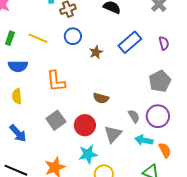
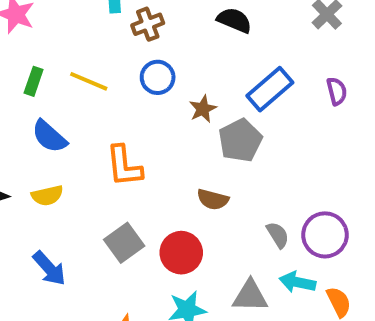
blue semicircle: (18, 66) -> (49, 136), turned 42
gray pentagon: (160, 81) -> (240, 140), moved
yellow semicircle: (17, 96) -> (47, 196), turned -98
gray triangle: (113, 134) -> (250, 296), moved, turned 48

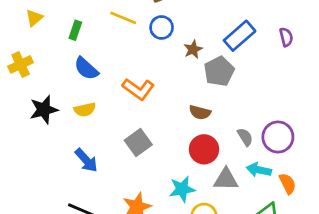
yellow line: (89, 81) -> (123, 18), moved
orange L-shape: (124, 166) -> (138, 89), turned -48
red circle: (181, 253) -> (204, 149), moved

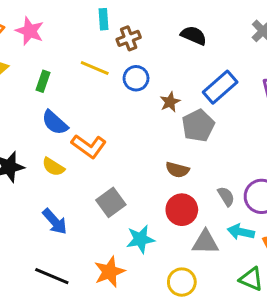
orange L-shape: (138, 89) -> (89, 146), moved
yellow semicircle: (85, 110) -> (53, 167), turned 45
cyan star: (182, 189) -> (140, 239), moved

